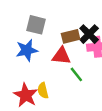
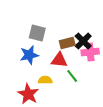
yellow semicircle: (43, 91) -> (45, 80), moved, turned 104

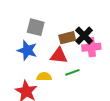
blue star: (29, 55) -> (27, 50), turned 30
green line: (72, 76) -> (72, 72), turned -72

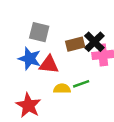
red triangle: (59, 56) -> (49, 65), moved
yellow semicircle: (44, 77) -> (62, 89), moved

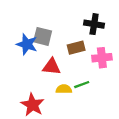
black cross: (94, 42) -> (94, 24), moved, turned -36
blue star: (30, 59) -> (27, 44), moved

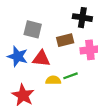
blue star: (27, 44) -> (18, 56), moved

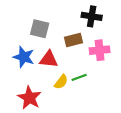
yellow semicircle: (53, 80) -> (61, 82), turned 128

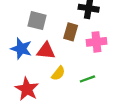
brown rectangle: (74, 40) -> (71, 32), turned -60
green line: (79, 77) -> (87, 79), moved

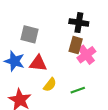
brown rectangle: (71, 32) -> (76, 45), moved
pink cross: (96, 42) -> (86, 55), turned -30

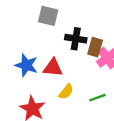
black cross: (79, 23) -> (76, 39), moved
gray square: (29, 34) -> (48, 16), moved

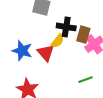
red triangle: (53, 68) -> (46, 53), turned 42
yellow semicircle: (66, 92) -> (58, 41), moved

